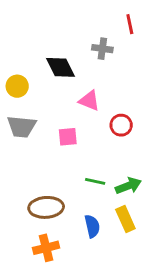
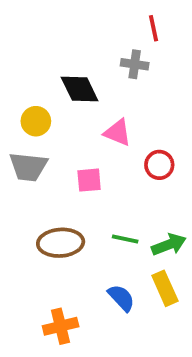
red line: (130, 24) -> (154, 28), moved
yellow circle: (17, 86) -> (36, 121), moved
brown ellipse: (46, 207) -> (61, 243), moved
blue semicircle: (92, 226) -> (121, 298), turned -30

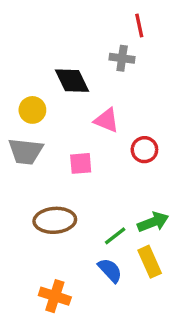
green line: (125, 239) -> (115, 236), moved, turned -50
orange cross: (61, 326) -> (55, 296), turned 32

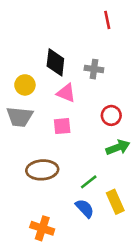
gray cross: (122, 58) -> (94, 69), moved
black diamond: (72, 81) -> (55, 62), turned 32
pink triangle: (107, 120) -> (66, 93), moved
green arrow: (153, 222) -> (118, 147), moved

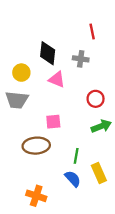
red line: (107, 20) -> (92, 32), moved
pink square: (62, 126) -> (53, 122), moved
green line: (89, 182) -> (76, 156), turned -42

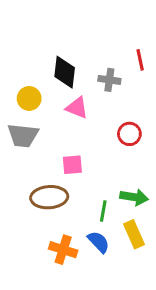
red line: (92, 32) -> (140, 60), moved
green arrow: (101, 126) -> (134, 197), moved, turned 30
orange cross: (36, 196) -> (63, 250), moved

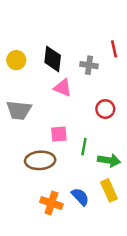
yellow circle: (29, 98) -> (16, 60), moved
green line: (103, 211) -> (84, 147), moved

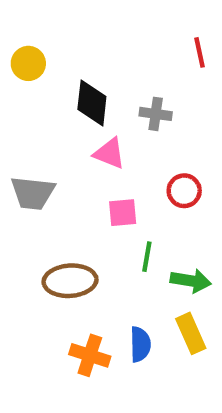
red line: (114, 49) -> (200, 52), moved
yellow circle: (16, 60) -> (28, 63), moved
pink square: (59, 134) -> (123, 213), moved
blue semicircle: (80, 197) -> (140, 344), turned 42

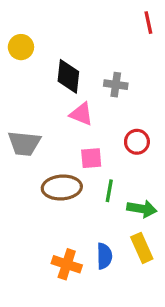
red line: (200, 52) -> (148, 23), moved
brown ellipse: (70, 281) -> (62, 188), moved

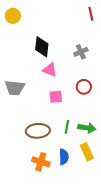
yellow circle: (21, 47) -> (13, 16), moved
gray cross: (116, 85) -> (81, 52), moved, turned -32
brown ellipse: (62, 188) -> (38, 131), moved
green line: (109, 191) -> (67, 127), moved

